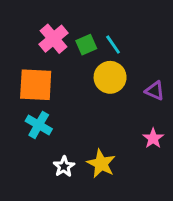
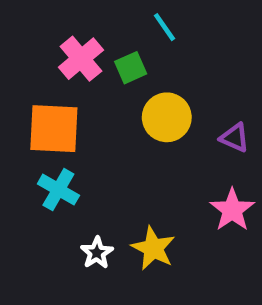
cyan line: (113, 45) -> (164, 27), moved
pink star: (153, 138) -> (232, 210), size x1.4

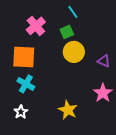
green square: (131, 68) -> (67, 32), moved
white star: (97, 253) -> (21, 112), moved

